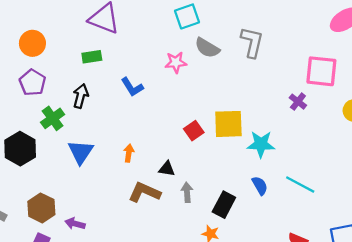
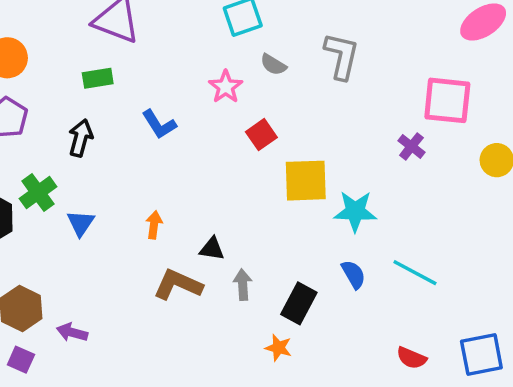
gray semicircle: (207, 48) -> (273, 65), size x0.7
pink star: (176, 62) -> (226, 87), turned -30
green cross: (53, 118) -> (38, 193), moved
red square: (194, 131) -> (261, 135), moved
blue triangle: (81, 152) -> (81, 223), size x0.7

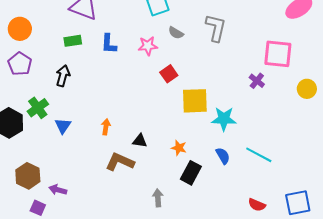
pink star: (226, 87) -> (148, 46), turned 30
blue L-shape: (159, 124) -> (109, 44), moved, turned 35
gray arrow: (243, 285) -> (158, 198), moved
orange star: (278, 348) -> (179, 148), moved
purple square: (21, 360) -> (38, 208), moved

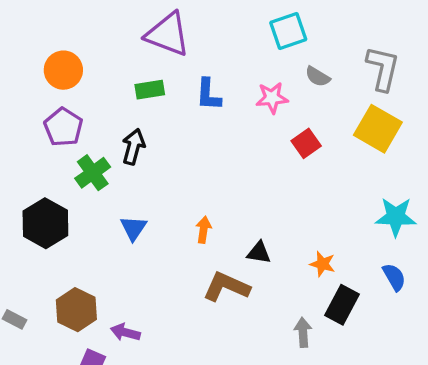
yellow square: (195, 101) -> (378, 129), moved, turned 32
green cross: (38, 108) -> (93, 173), moved
gray arrow: (158, 198) -> (303, 332), moved

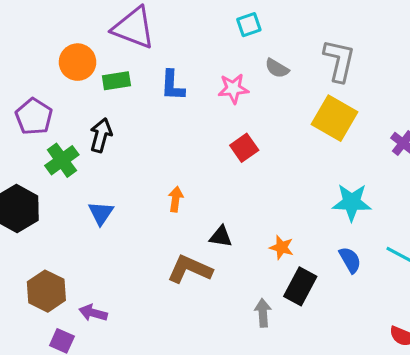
cyan square: (288, 31) -> (249, 25), size x0.7
orange circle: (63, 70) -> (78, 62), moved
red square: (306, 143) -> (244, 148), moved
orange arrow: (204, 230) -> (176, 199), moved

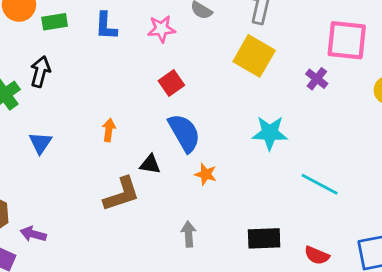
blue semicircle: (350, 260) -> (184, 133), moved, size x1.6
brown L-shape: (190, 269) -> (122, 194), turned 138
black rectangle: (300, 286) -> (264, 238), moved, turned 60

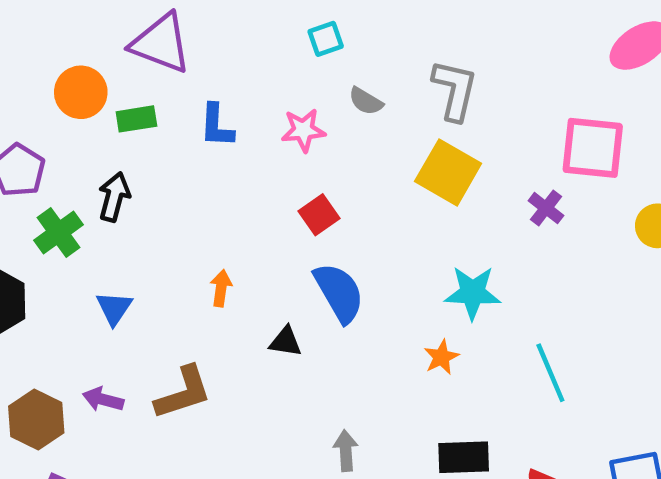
orange star: (206, 174) -> (441, 357), moved, turned 30
cyan line: (320, 184) -> (550, 373), turned 39
brown L-shape: (122, 194) -> (183, 393), moved
purple arrow: (33, 234) -> (103, 399), moved

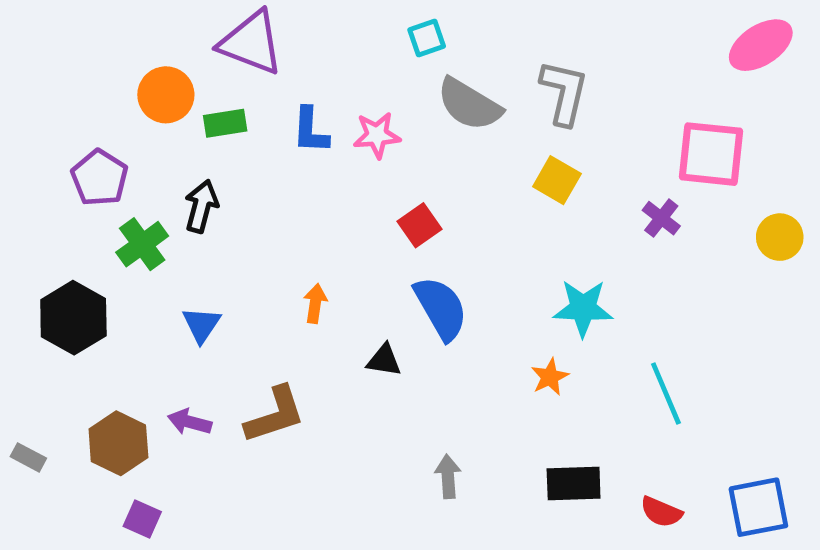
gray semicircle: (366, 101) -> (469, 104), size x1.8
pink star: (303, 130) -> (377, 135), moved
yellow square: (448, 172) -> (557, 180), size x0.7

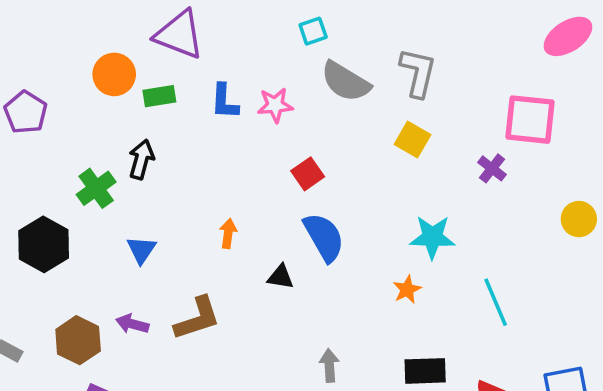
purple pentagon: (100, 178) -> (26, 112), moved
yellow circle: (780, 237) -> (579, 219), moved

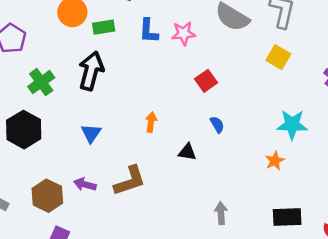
black arrow: (141, 159) -> (91, 71), size x1.4
green cross: (96, 188) -> (41, 82), moved
blue semicircle: (324, 237) -> (217, 125), size x0.5

